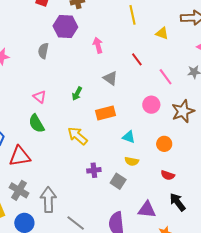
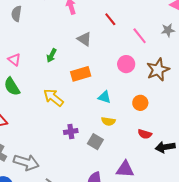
gray arrow: (48, 200) -> (26, 162), turned 110
black arrow: (178, 202) -> (165, 147), moved, turned -60

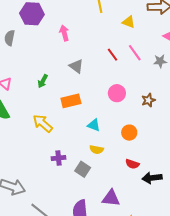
red line: (110, 19) -> (112, 55), moved
pink line: (140, 36) -> (135, 53), moved
brown star: (158, 70) -> (148, 100), size x0.6

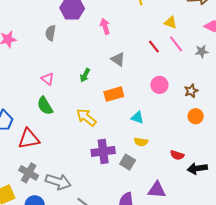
yellow triangle: (129, 22) -> (170, 22), moved
orange circle: (129, 133) -> (196, 116), moved
purple cross: (59, 158) -> (103, 151), size x1.6

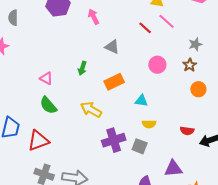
gray semicircle: (51, 33) -> (13, 18), moved
gray star: (202, 51) -> (195, 44), moved

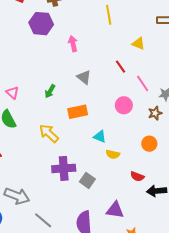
pink line: (167, 21) -> (143, 83), moved
orange circle: (198, 89) -> (149, 144), moved
yellow semicircle: (149, 124) -> (113, 154), moved

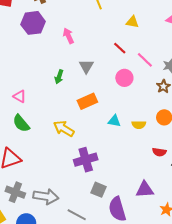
gray triangle: (84, 77) -> (86, 66), turned 35
green arrow: (50, 91) -> (59, 77), moved
pink circle: (124, 105) -> (124, 78), moved
yellow semicircle: (113, 154) -> (139, 125), moved
gray square: (87, 180) -> (98, 190), moved

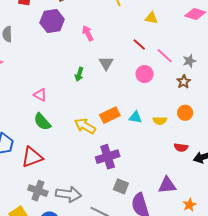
orange rectangle: (87, 101) -> (110, 115), moved

